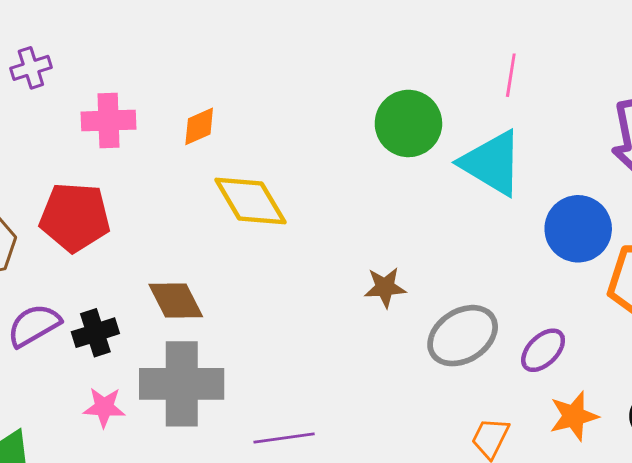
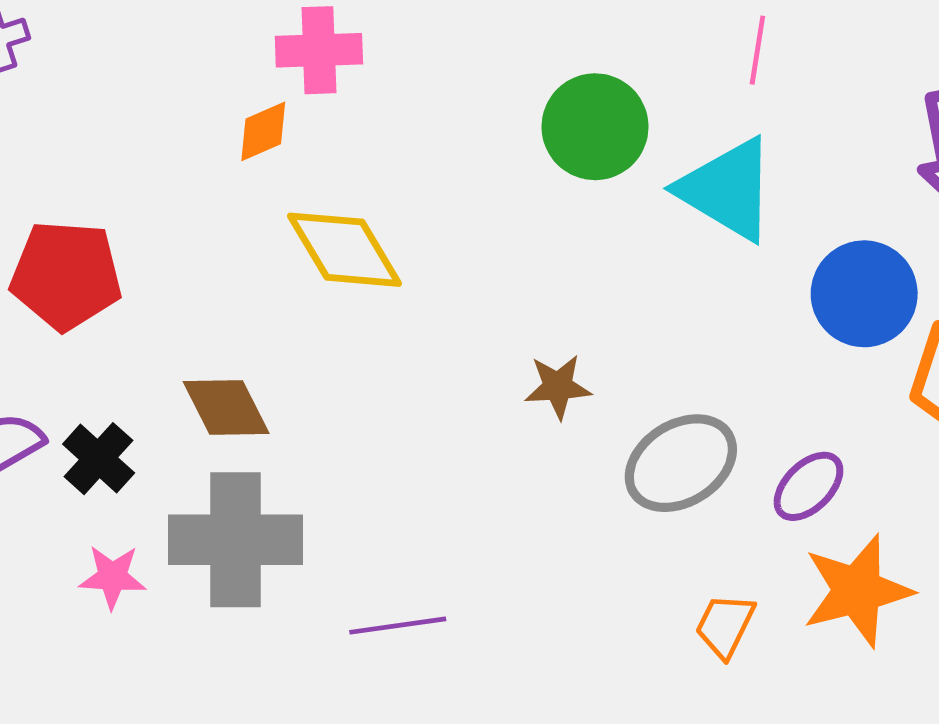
pink cross: (109, 121) -> (319, 50), moved
black cross: (95, 333) -> (99, 459), turned -30
orange star: (574, 416) -> (857, 591), size x1.4

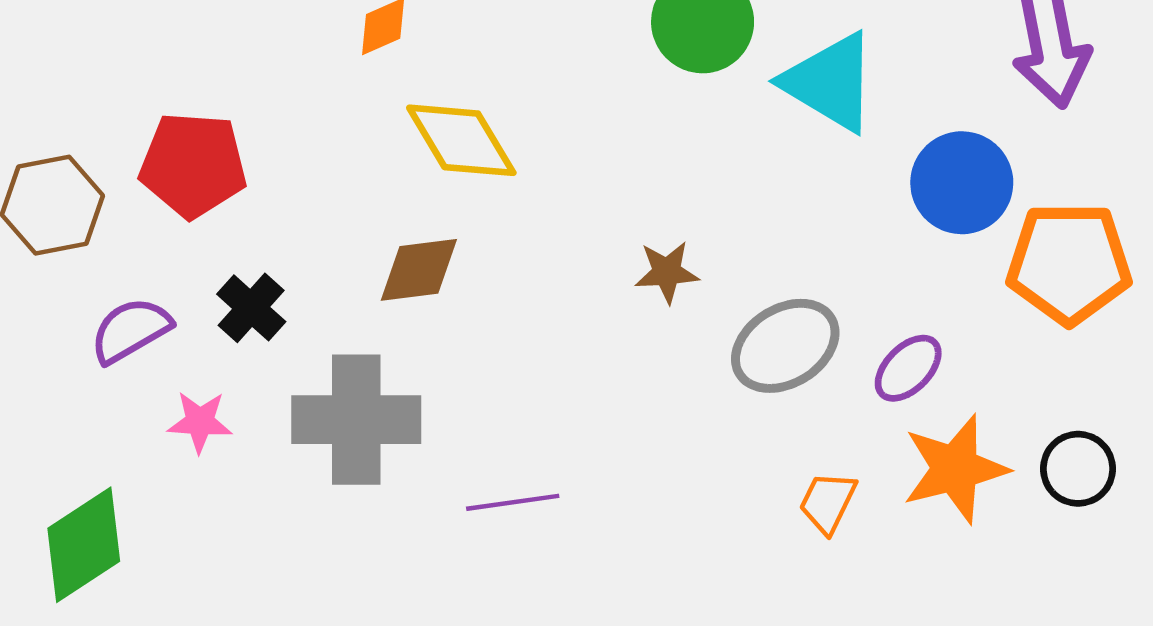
brown diamond: (226, 407) -> (419, 270), moved, turned -70
black cross: (99, 459) -> (251, 308), moved
pink star: (112, 577) -> (200, 422), moved

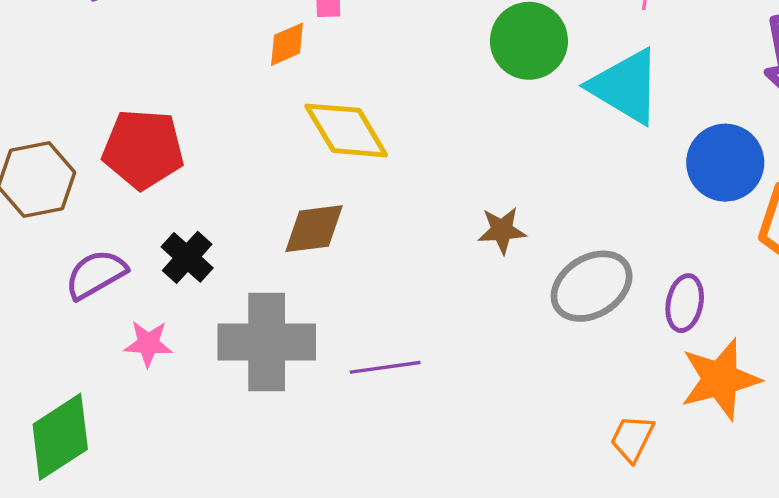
purple ellipse: (908, 368) -> (685, 303), turned -34
purple line: (513, 502) -> (385, 367), moved
orange trapezoid: (828, 502) -> (632, 438), moved

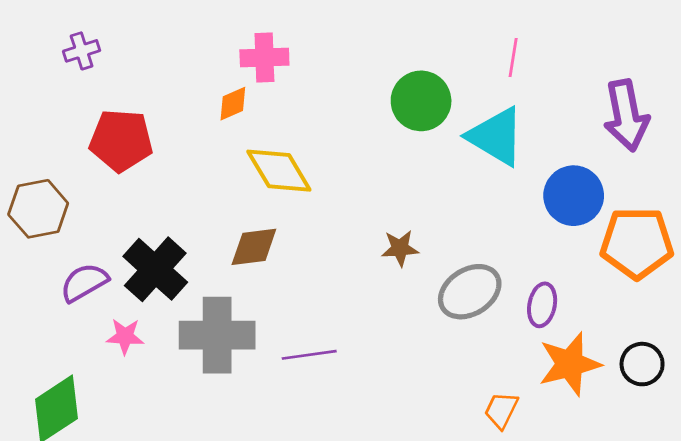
red pentagon: (143, 149) -> (121, 140), moved
black cross: (187, 257) -> (155, 269), size x1.6

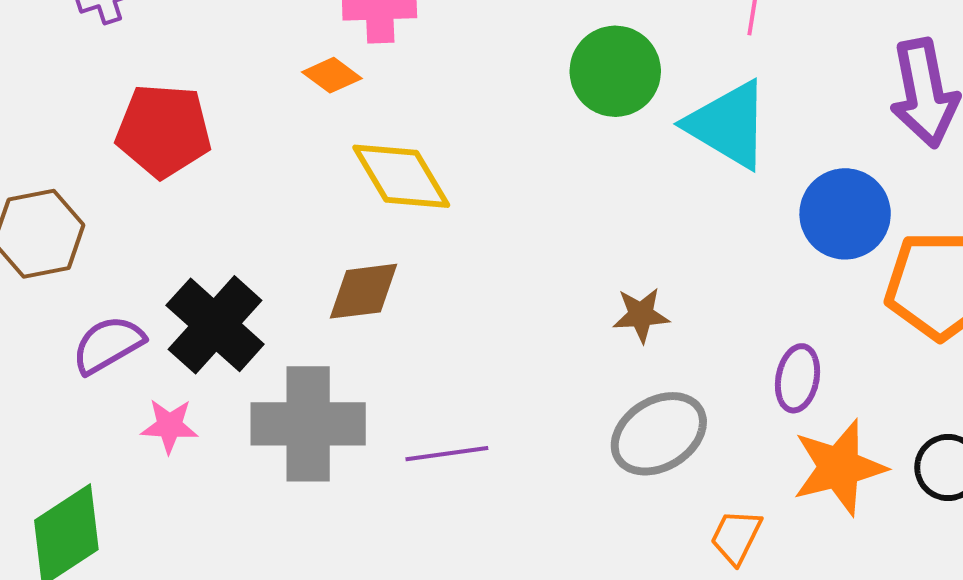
orange diamond: (233, 104) -> (332, 75), turned 60
brown star: (400, 248) -> (641, 315), moved
gray ellipse: (470, 292) -> (659, 434), moved

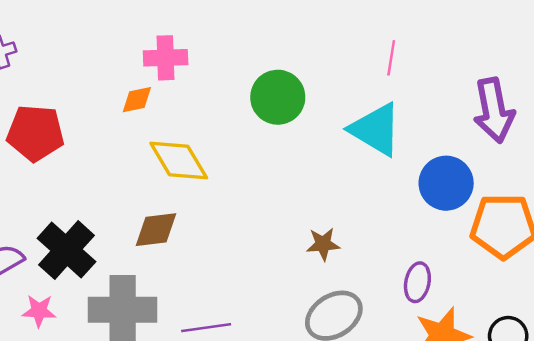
green circle: (615, 71) -> (278, 97), moved
orange diamond: (332, 75) -> (137, 100), turned -48

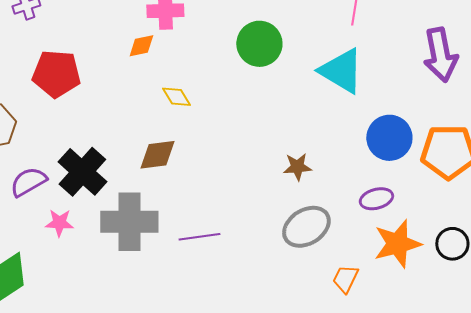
yellow diamond: (179, 160) -> (176, 97), size x0.6
blue circle: (446, 183) -> (389, 138), moved
purple ellipse: (417, 282) -> (376, 199), turned 64

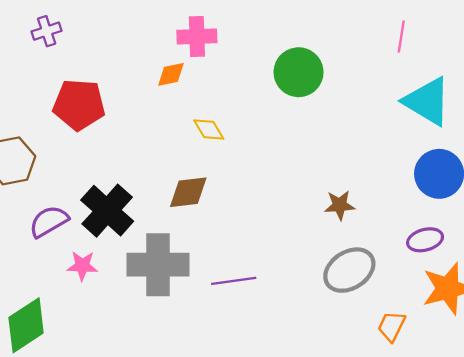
cyan triangle: (341, 71) -> (427, 101), moved

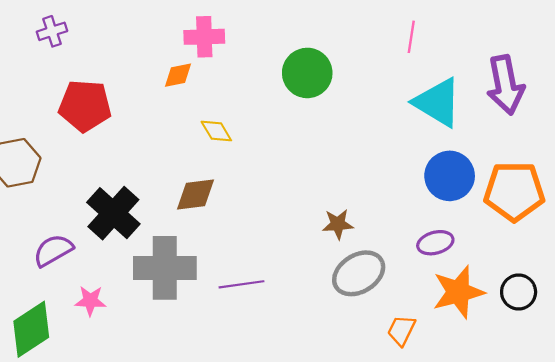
brown star: (340, 205) -> (338, 224), moved
purple semicircle: (49, 221) -> (53, 250), moved
pink star: (82, 266) -> (90, 301), moved

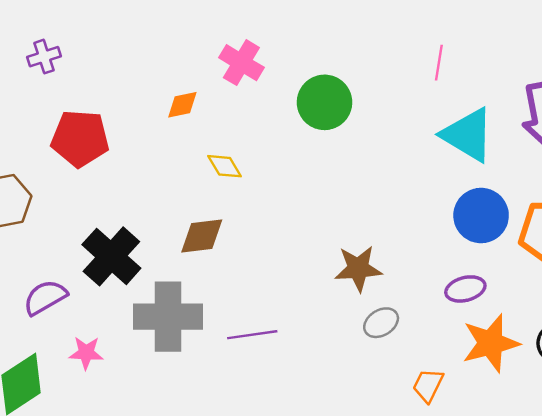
pink cross: (204, 37) -> (241, 63), moved, turned 33
brown star: (338, 224) -> (358, 268), size x1.4
gray ellipse: (359, 273) -> (381, 323), size x0.6

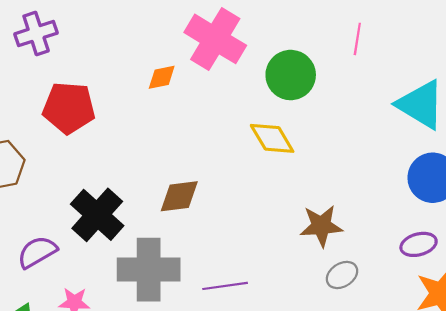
purple cross: (44, 57) -> (36, 33), size x1.4
pink cross: (241, 63) -> (215, 39), size x1.5
pink line: (439, 63) -> (357, 39), moved
yellow diamond: (225, 166) -> (272, 138), moved, size x1.4

